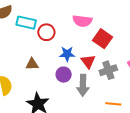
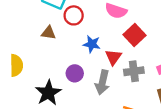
brown triangle: (32, 64) -> (48, 33), moved
purple circle: (64, 75) -> (75, 73), moved

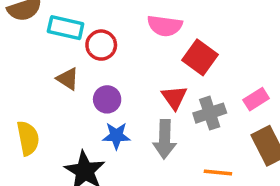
brown triangle: (48, 33) -> (68, 79), turned 35
blue star: (92, 44) -> (116, 136), moved
purple circle: (75, 73) -> (107, 99), moved

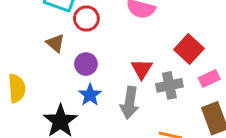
red square: (200, 57) -> (189, 49), moved
blue star: (116, 136) -> (90, 95), turned 30

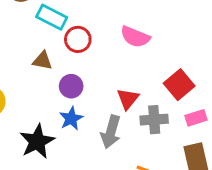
brown triangle: (55, 43) -> (42, 61), turned -36

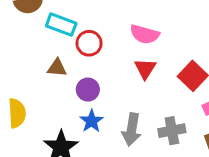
red triangle: (128, 99) -> (145, 69), moved
gray cross: (154, 120) -> (172, 131), moved

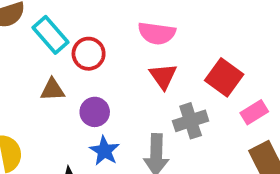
cyan rectangle: (61, 25) -> (51, 35), turned 36
gray cross: (172, 131) -> (191, 121), moved

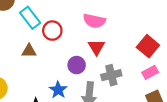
red square: (224, 77) -> (148, 46), moved
purple circle: (95, 112) -> (77, 65), moved

